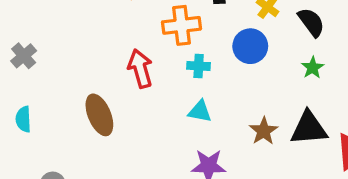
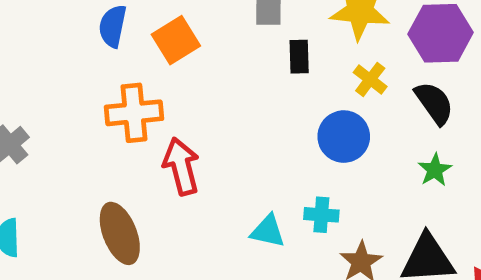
orange cross: (182, 25) -> (134, 113), moved
cyan cross: (199, 66) -> (321, 215), moved

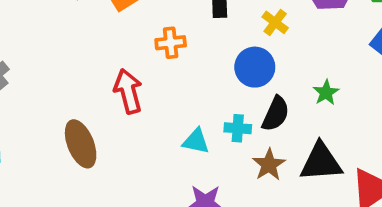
black semicircle: (434, 103) -> (276, 114), moved, turned 60
orange cross: (134, 113) -> (171, 43), moved, size x0.7

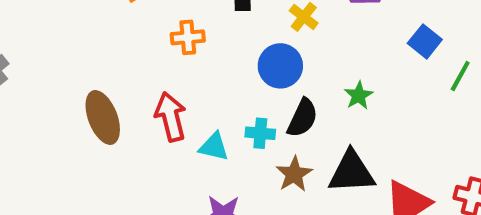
red arrow: (128, 91) -> (171, 117), moved
brown ellipse: (81, 144) -> (103, 117), moved

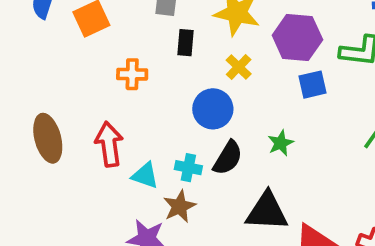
blue square: (425, 41) -> (313, 85), moved, turned 32
brown star: (294, 174) -> (179, 206), moved

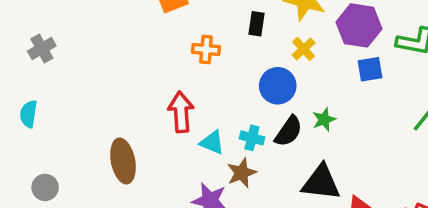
brown ellipse: (48, 138) -> (123, 161), moved
green star: (281, 143) -> (324, 119), moved

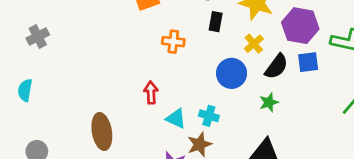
red arrow: (181, 112) -> (151, 93), size x0.7
black semicircle: (289, 131) -> (276, 66), moved

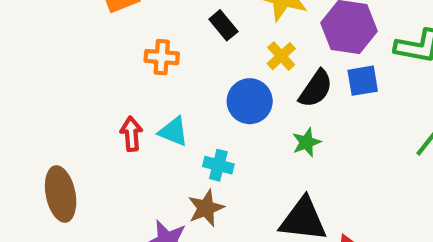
black rectangle: (216, 22) -> (223, 25), turned -48
cyan triangle: (176, 119) -> (173, 132), moved

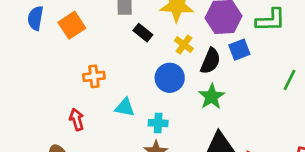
orange cross: (162, 57) -> (94, 76), moved
red arrow: (131, 134) -> (77, 119), moved
green star: (306, 142) -> (212, 97), size x1.4

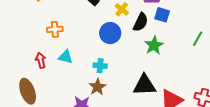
blue square: (239, 50) -> (162, 15), turned 35
green star: (212, 97) -> (154, 45), moved
cyan triangle: (125, 107) -> (66, 57), moved

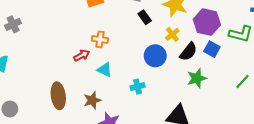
red arrow: (41, 60) -> (82, 55), moved, turned 63
cyan cross: (100, 66) -> (138, 87), turned -32
brown star: (97, 87) -> (92, 100), moved

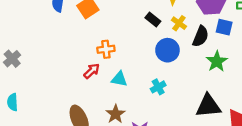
black rectangle: (145, 17) -> (153, 19), moved

